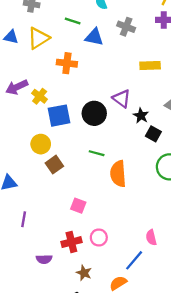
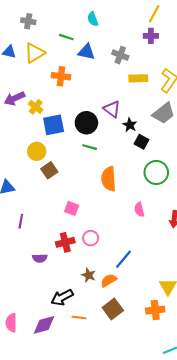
gray cross: (126, 27) -> (120, 55), moved
green line: (97, 153) -> (90, 147), moved
pink semicircle: (151, 237) -> (139, 210), moved
brown star: (84, 273) -> (89, 275), moved

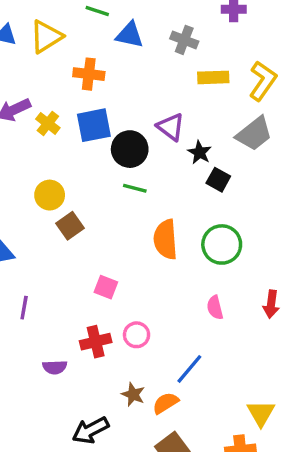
blue square: (54, 125) -> (94, 125), moved
green circle: (156, 172) -> (222, 244), moved
pink semicircle: (139, 210) -> (215, 308), moved

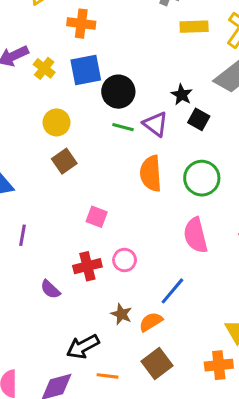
purple triangle: (171, 127) -> (155, 124), moved
yellow circle: (50, 195) -> (57, 122), moved
pink semicircle: (215, 308) -> (196, 235), size x1.6
purple semicircle: (55, 367) -> (50, 289), turned 45

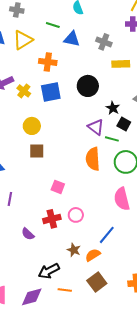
black circle: (118, 92) -> (88, 86), moved
green line: (123, 127) -> (112, 139), moved
brown square: (64, 161) -> (37, 151), turned 35

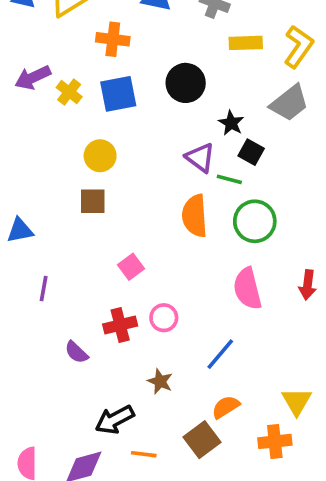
yellow circle: (32, 126) -> (100, 156), moved
pink square: (58, 187) -> (131, 267), turned 32
orange semicircle: (93, 255) -> (226, 407), moved

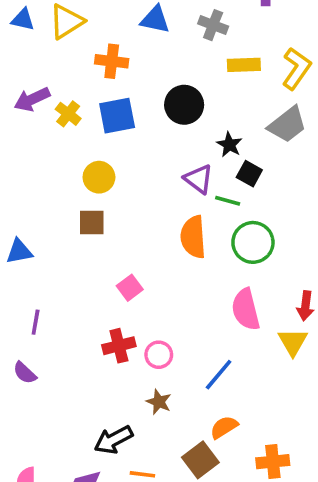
purple line: (44, 289) -> (36, 322), moved
pink circle: (164, 318) -> (159, 355), moved
purple semicircle: (76, 352) -> (25, 373), moved
yellow triangle: (297, 401) -> (293, 342), moved

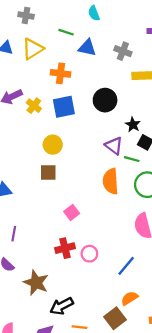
brown star: (159, 402) -> (36, 283), moved, size x1.6

